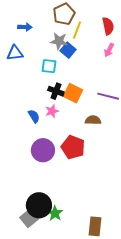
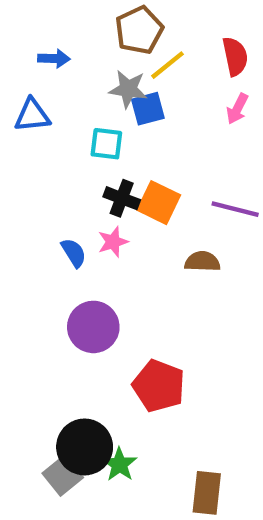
yellow line: (77, 30) -> (167, 65), turned 30
blue square: (68, 50) -> (148, 109), turned 35
red pentagon: (73, 147) -> (159, 386), moved

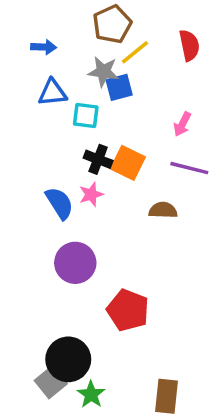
pink arrow: (237, 109) -> (182, 124), moved
blue triangle: (32, 115) -> (52, 93), moved
blue semicircle: (74, 253) -> (59, 203), size x1.4
green star: (119, 464) -> (91, 394), moved

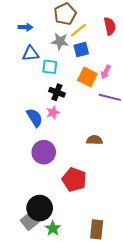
blue square: (119, 87) -> (81, 50), moved
orange square: (128, 163) -> (87, 77), moved
brown semicircle: (163, 210) -> (95, 140), moved

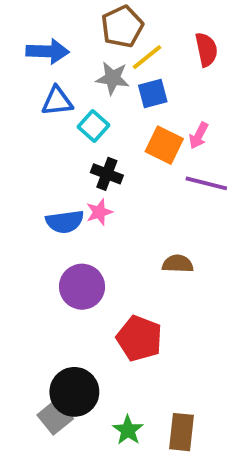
blue arrow: (25, 27) -> (48, 51), size x1.5
cyan square: (50, 67) -> (93, 126), turned 35
blue semicircle: (35, 118) -> (65, 222), turned 114
green star: (53, 228) -> (128, 430), moved

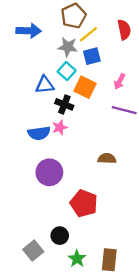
blue triangle: (57, 101) -> (45, 85), moved
cyan square: (93, 126) -> (67, 71), moved
orange square: (164, 145) -> (85, 87), moved
black circle: (74, 392) -> (60, 236), moved, size x0.6

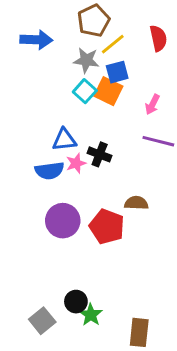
blue triangle: (45, 85) -> (64, 140), moved
orange square: (85, 87) -> (108, 91), moved
black cross: (64, 104) -> (100, 154), moved
red pentagon: (84, 203) -> (107, 227), moved
green star: (77, 259) -> (91, 315), moved

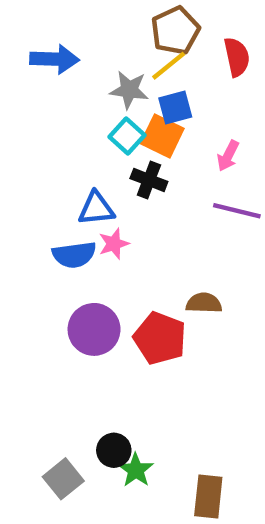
brown pentagon: (94, 21) -> (175, 31), moved
black cross: (100, 154) -> (149, 180), moved

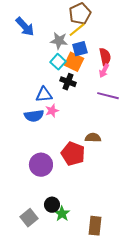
red semicircle: (237, 57) -> (105, 57), moved
blue arrow: (54, 59) -> (25, 27), turned 45
purple circle: (94, 329) -> (41, 165), moved

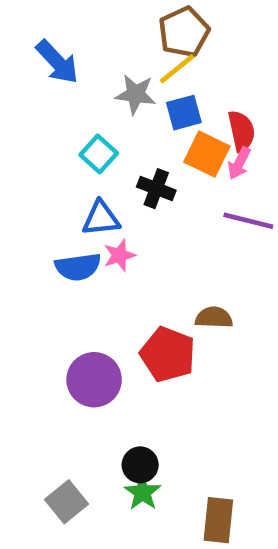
cyan square: (58, 62) -> (99, 154), moved
orange square: (74, 62) -> (207, 154), moved
black circle: (52, 205) -> (140, 465), moved

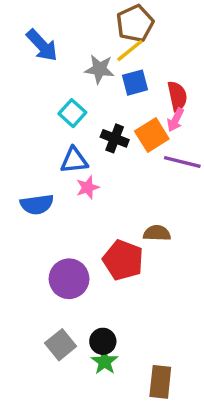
orange square: (207, 154) -> (152, 135), moved, turned 32
blue semicircle: (78, 267) -> (37, 204), moved
gray square: (66, 502) -> (61, 345), moved

